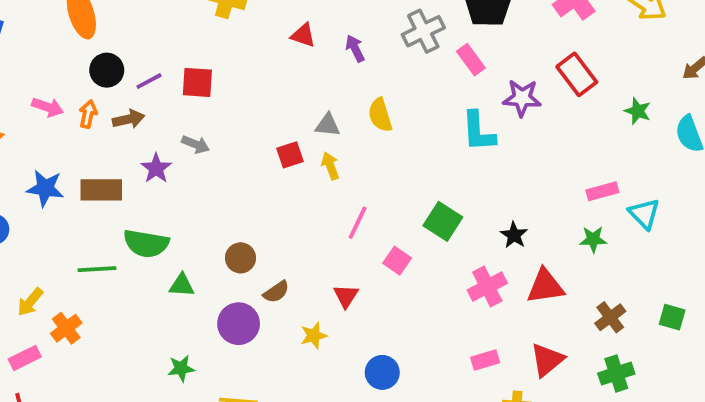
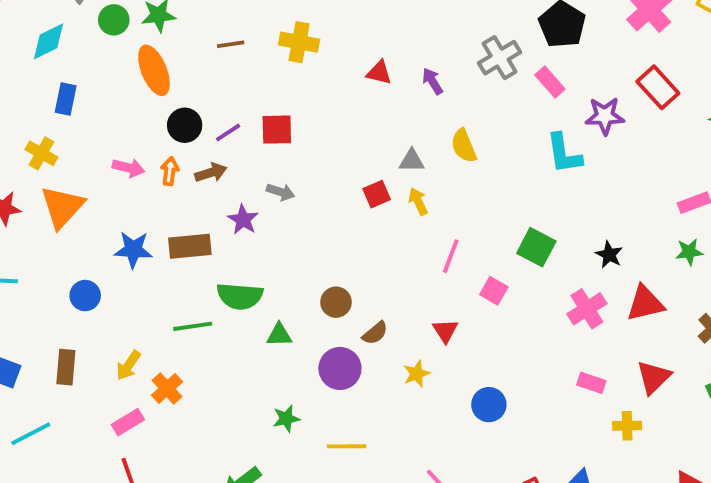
pink rectangle: (485, 360) -> (591, 383), turned 40

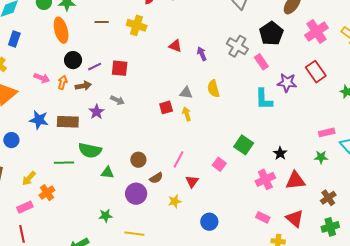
gray cross: (500, 58) -> (237, 46), turned -35
pink line: (451, 256) -> (178, 159), moved
red triangle: (654, 377) -> (295, 218), turned -42

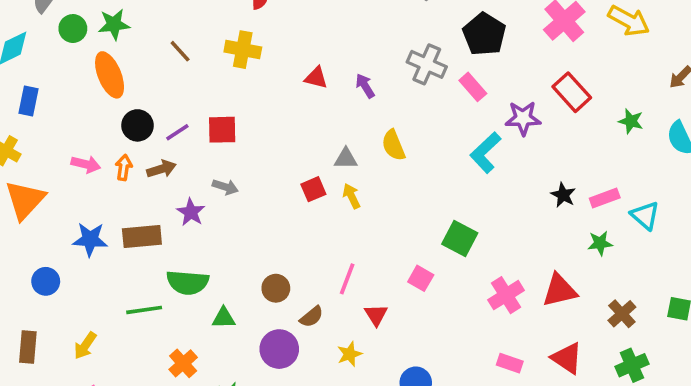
brown line: (102, 22) -> (180, 51), turned 56
cyan L-shape: (264, 99) -> (485, 153), turned 55
black star: (280, 153) -> (563, 195), moved
orange cross: (47, 193) -> (183, 363), moved

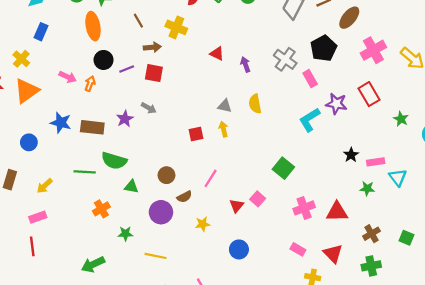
brown arrow: (161, 169) -> (152, 47), moved
red square: (313, 189) -> (196, 134), moved
pink square: (421, 278) -> (258, 199), moved
red triangle: (376, 315) -> (237, 206), moved

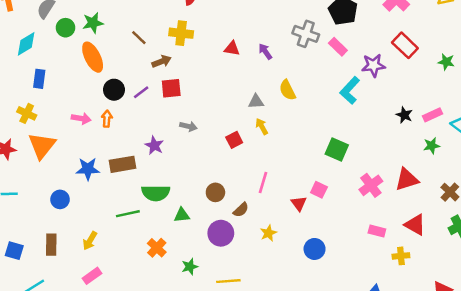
gray arrow: (149, 108) -> (188, 126), moved

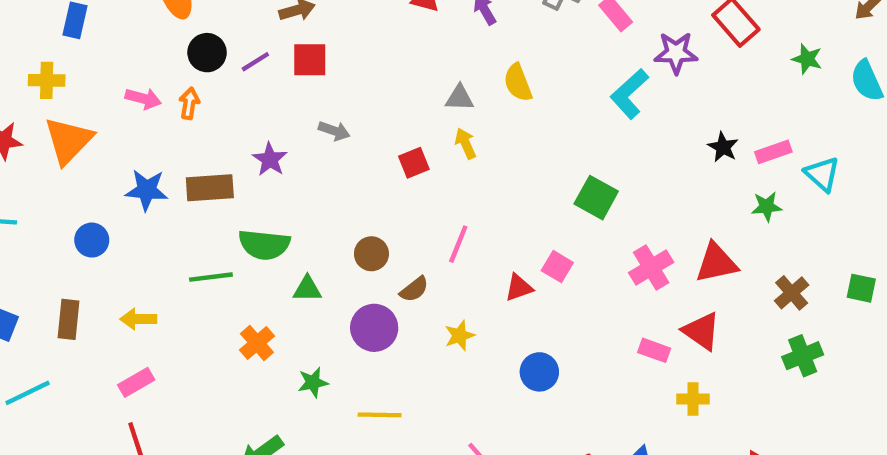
yellow cross: (27, 113) -> (47, 80), turned -30
red triangle: (299, 203) -> (519, 288), turned 42
red triangle: (415, 225) -> (701, 331), moved
yellow arrow: (90, 241) -> (138, 319), turned 54

